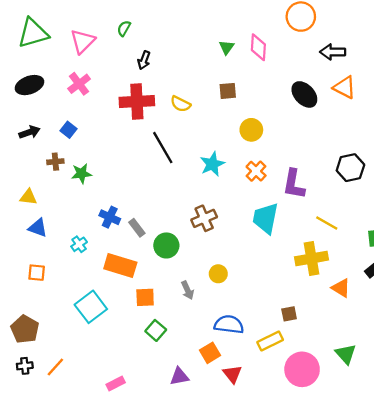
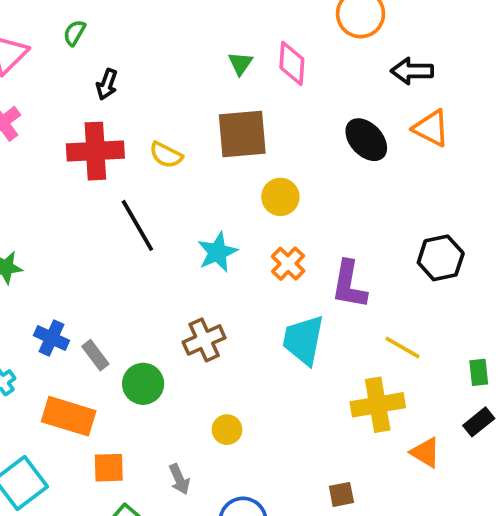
brown square: (228, 91) -> (242, 134), size x1.8
gray arrow: (188, 290) -> (179, 479), moved

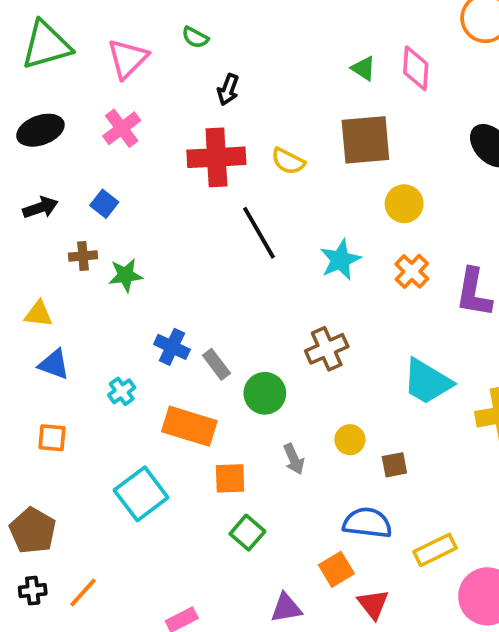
green semicircle: (74, 33) -> (195, 37), turned -92
green triangle: (240, 63) -> (363, 68), turned -32
cyan trapezoid: (303, 340) -> (427, 382), moved, turned -70
gray arrow: (179, 479) -> (294, 459), moved
brown square: (341, 494) -> (394, 465), moved

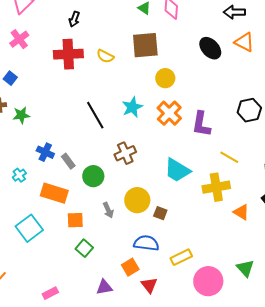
black line: (259, 233) -> (95, 115), moved
orange cross: (412, 271) -> (169, 113), size x1.4
yellow circle: (350, 440) -> (137, 200), size x1.6
brown square: (394, 465) -> (160, 213), turned 32

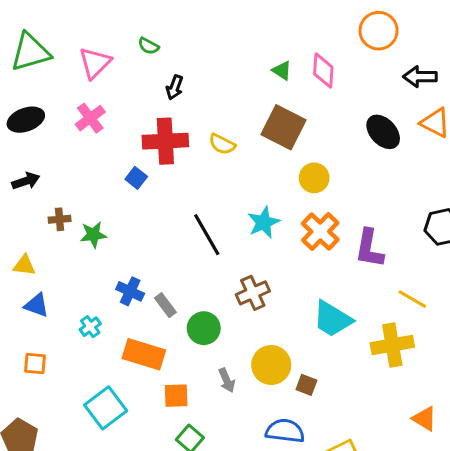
brown square: (145, 45) -> (283, 127), turned 32
blue square: (10, 78) -> (136, 178), moved
orange triangle: (241, 212) -> (425, 419), moved

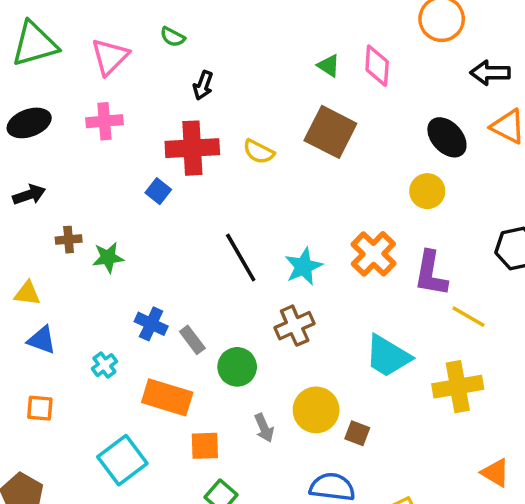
pink cross: (90, 118) -> (104, 121), turned 32
yellow circle: (314, 178) -> (427, 191), moved
cyan star: (264, 222) -> (304, 266), moved
yellow line: (412, 299) -> (469, 317), moved

